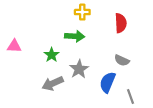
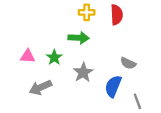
red semicircle: (121, 23) -> (117, 15), moved
pink triangle: (14, 46) -> (28, 56), moved
gray arrow: (53, 83) -> (40, 87), moved

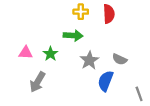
gray star: (83, 72) -> (89, 60), moved
gray arrow: (40, 87) -> (37, 82), turned -36
gray line: (137, 101) -> (139, 94), moved

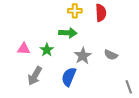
blue semicircle: (106, 81) -> (69, 77), moved

